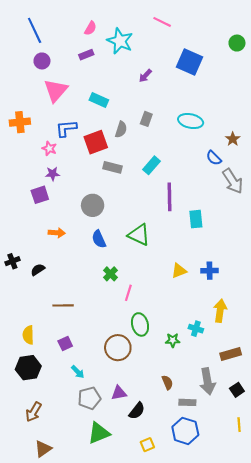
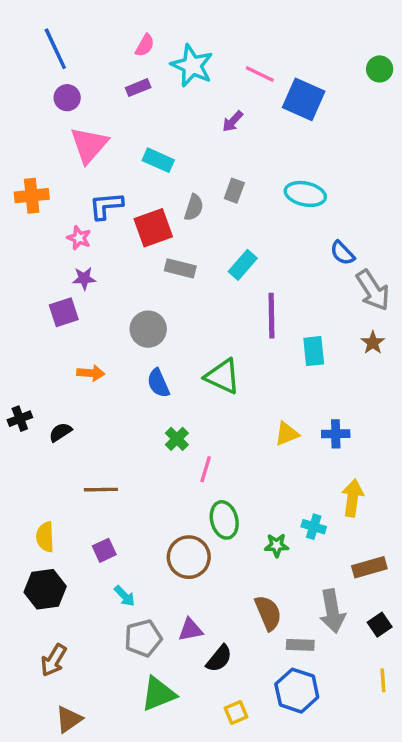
pink line: (162, 22) -> (260, 74), moved
brown star: (233, 139) -> (373, 343), moved
brown semicircle: (167, 382) -> (268, 613), size x1.5

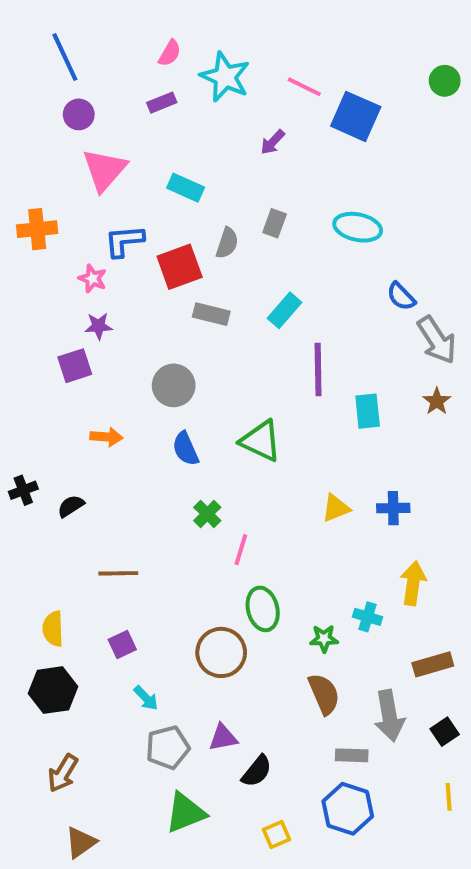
brown semicircle: (268, 613) -> (324, 694), moved

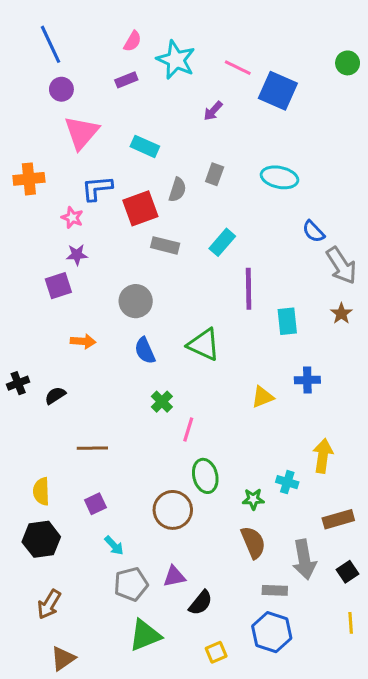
blue cross: (393, 508) -> (307, 380), moved

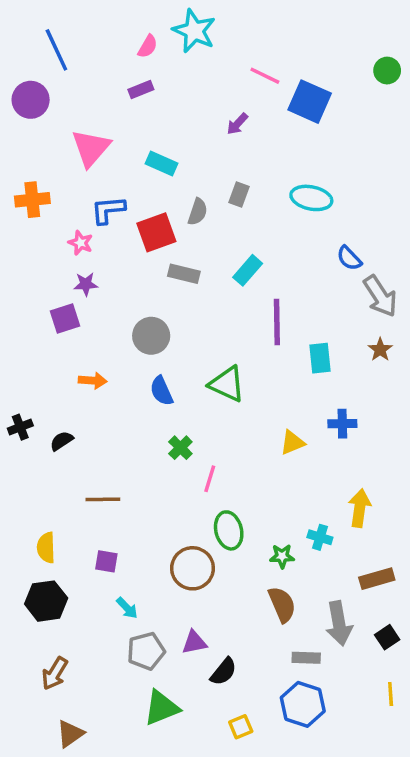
cyan star: (176, 60) -> (194, 31), moved
purple circle: (61, 89) -> (31, 100), moved, size x1.4
purple square: (95, 504) -> (106, 561), turned 35

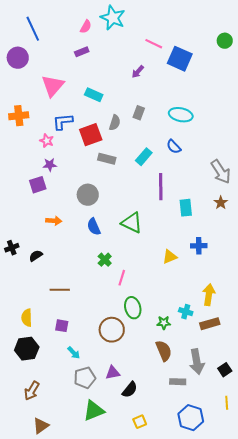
blue semicircle: (349, 258) -> (174, 147), moved
brown rectangle: (377, 579) -> (210, 324), moved
blue hexagon: (303, 704) -> (191, 418), moved

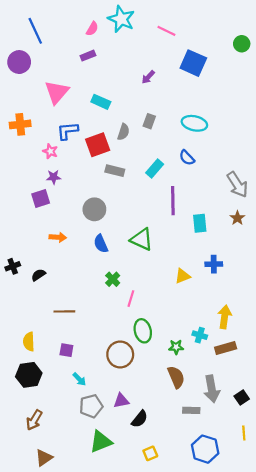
pink line: (154, 44) -> (166, 31), moved

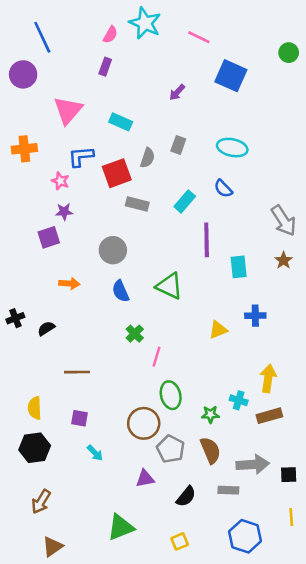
purple rectangle: (88, 56) -> (105, 67), turned -48
gray arrow: (212, 389) -> (253, 464), turned -84
black square: (242, 397) -> (289, 475), turned 32
gray pentagon: (91, 406) -> (171, 449), moved, turned -30
black semicircle: (140, 419) -> (186, 496), moved

